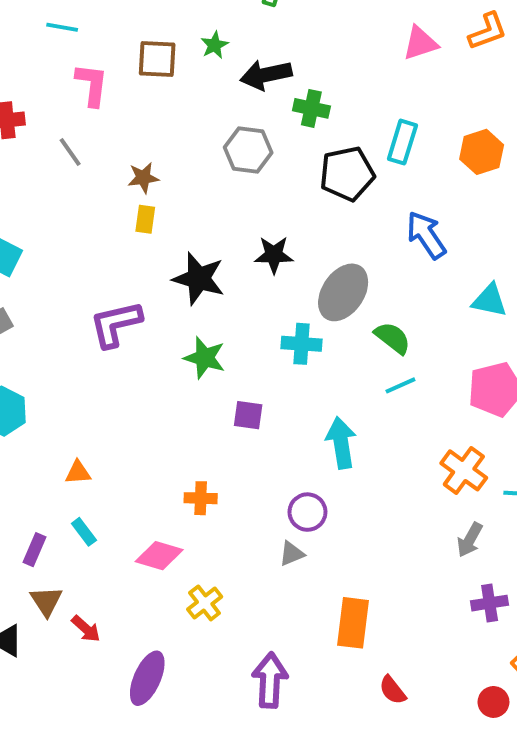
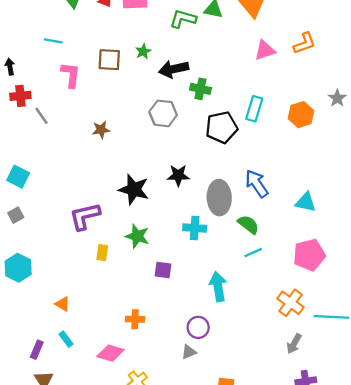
gray line: (70, 152) -> (41, 116), moved
yellow rectangle: (145, 219) -> (102, 253), moved
blue arrow: (426, 235) -> (257, 184), moved
gray ellipse: (343, 292) -> (219, 198), turned -36
orange triangle: (78, 472) -> (63, 304), turned 35

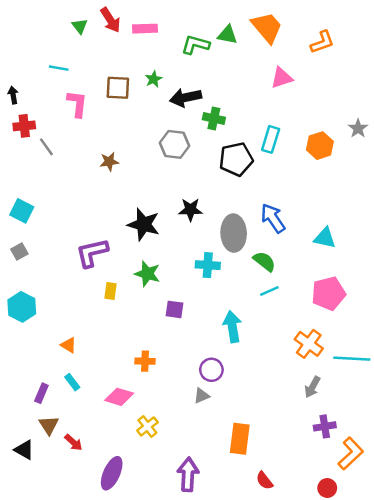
orange L-shape: (305, 43) -> (322, 42), moved

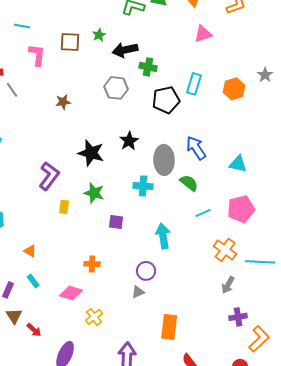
black star: (190, 210) -> (129, 141), turned -30
purple L-shape: (92, 253) -> (49, 176), turned 140
cyan line: (269, 291) -> (203, 213), moved

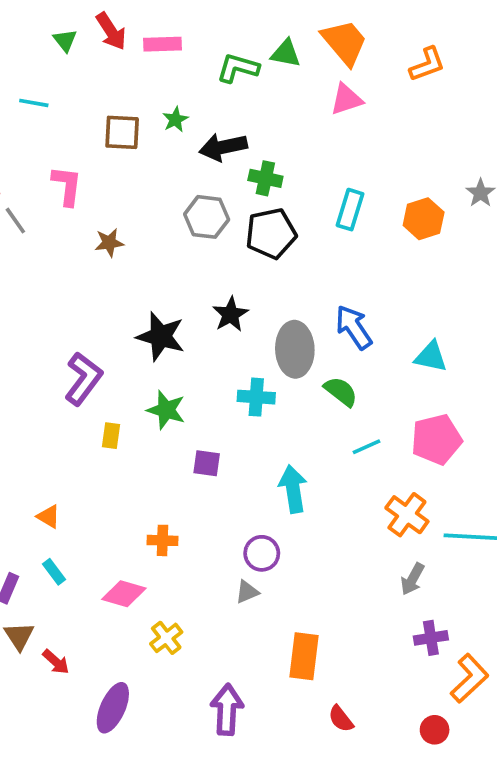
pink triangle: (203, 34) -> (346, 99), moved
pink L-shape: (37, 55) -> (67, 186), moved
black pentagon: (166, 100) -> (271, 233), moved

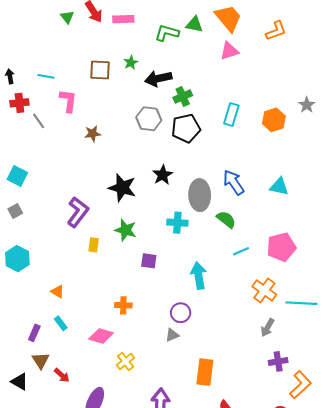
cyan line: (34, 103) -> (46, 76), moved
green cross: (265, 178) -> (183, 97), turned -36
cyan triangle: (431, 357) -> (279, 187), moved

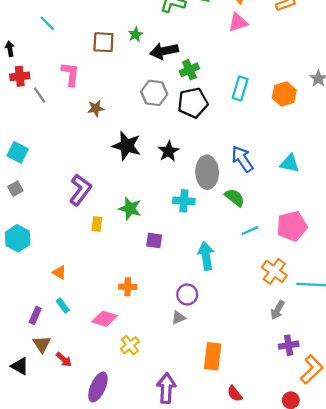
cyan line: (46, 76) -> (47, 23), moved, turned 35
black star: (122, 188) -> (127, 146), moved

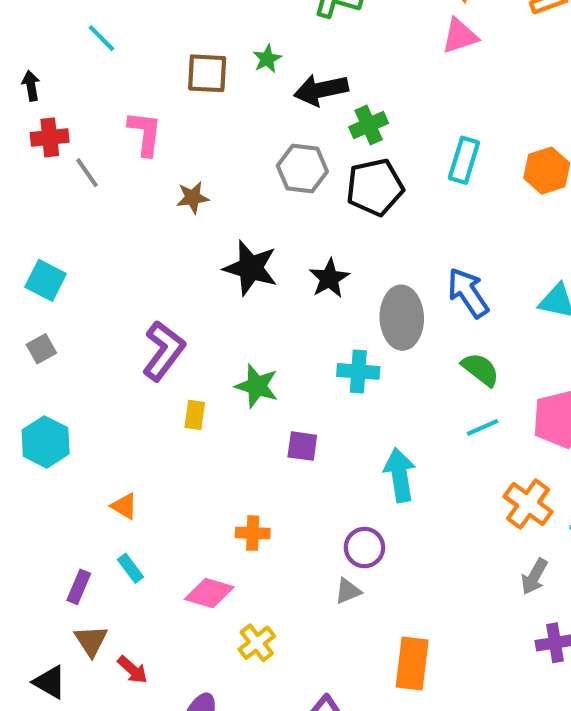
green semicircle: (235, 198) -> (480, 369), moved

